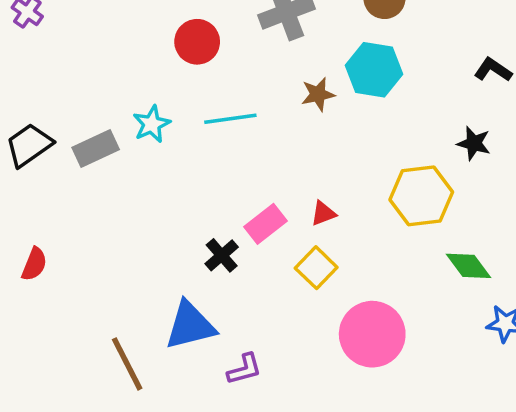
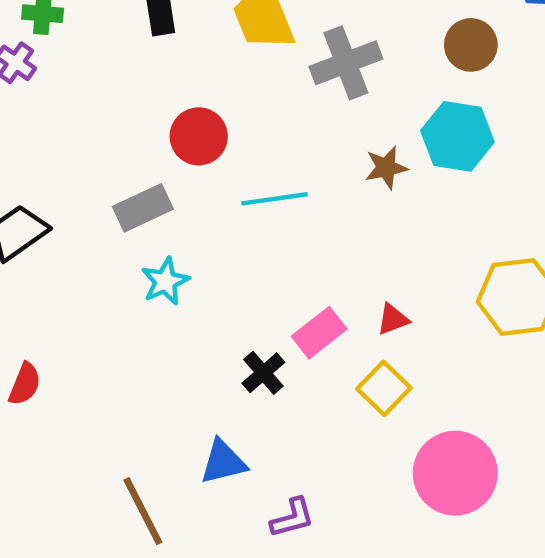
red circle: (197, 42) -> (199, 136), moved
cyan star: (152, 124) -> (165, 281), moved
gray rectangle: (96, 149) -> (143, 208), moved
blue triangle: (190, 325) -> (223, 462), size x0.7

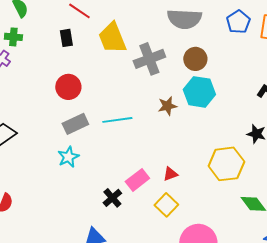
brown circle: (471, 45) -> (195, 59), moved
red circle: (199, 136) -> (68, 87), moved
gray rectangle: (143, 208) -> (75, 124), moved

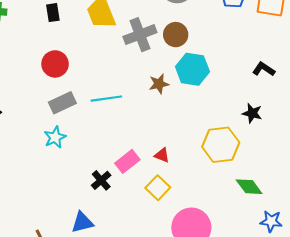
brown circle: (195, 59) -> (176, 35), moved
red triangle: (170, 174) -> (162, 155), turned 42

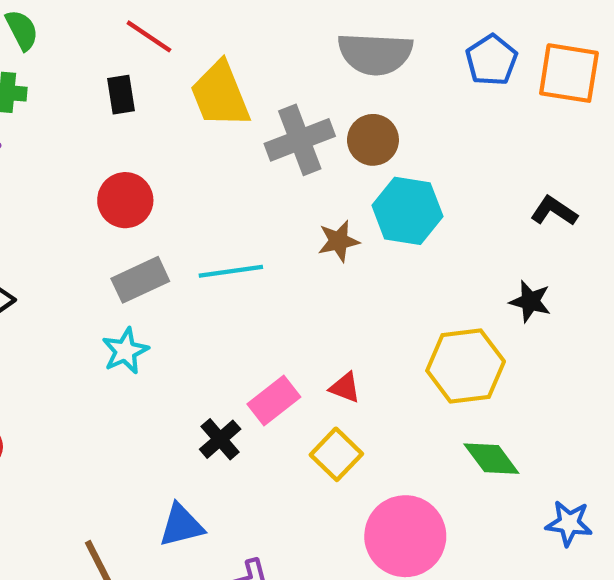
green diamond: (249, 187) -> (491, 459), moved

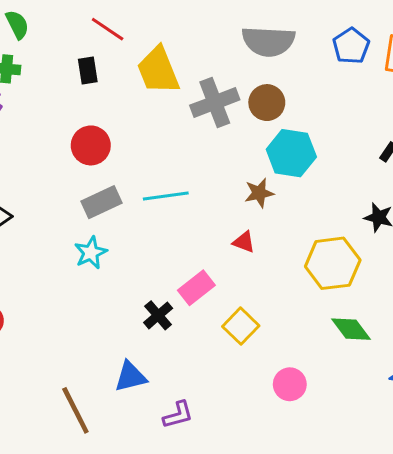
brown star: (339, 241) -> (259, 193), moved
red triangle: (345, 388) -> (244, 242), moved
pink circle: (405, 536) -> (290, 384), size x0.6

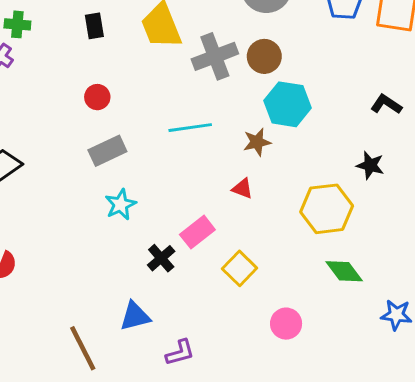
red circle: (91, 145) -> (97, 97), size x0.7
cyan line: (166, 196) -> (190, 128), moved
cyan star: (91, 253) -> (121, 204), moved

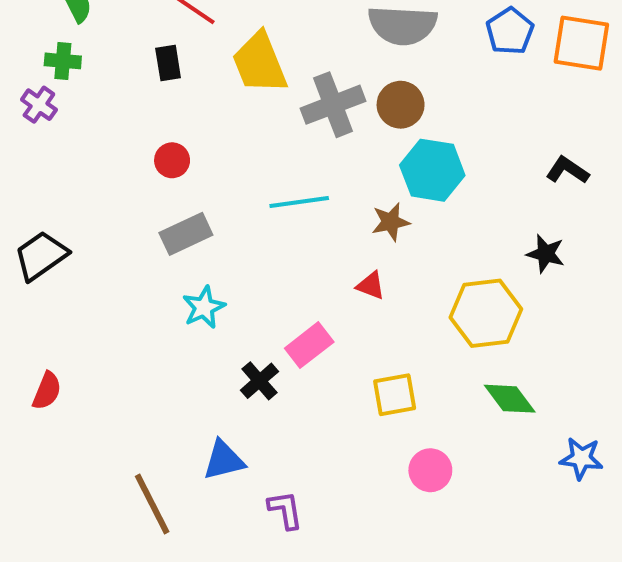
yellow square: (240, 268) -> (395, 395), moved, turned 36
purple L-shape: (180, 353) -> (285, 510), turned -84

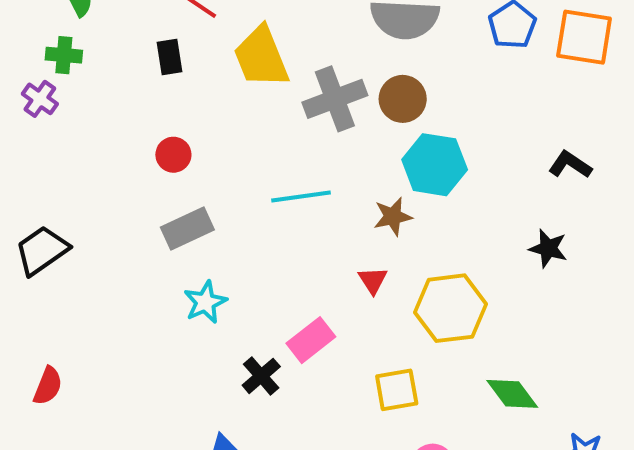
red triangle: (371, 285) -> (373, 280), turned 36
yellow hexagon: (486, 313) -> (450, 308), moved

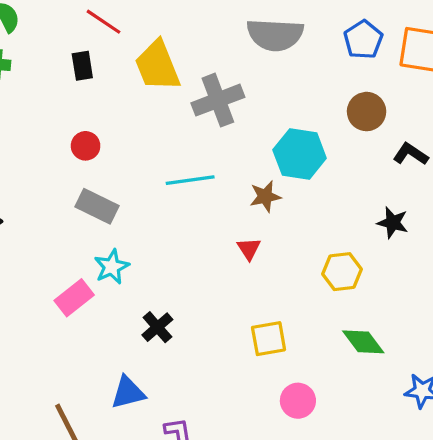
brown circle: (403, 99) -> (367, 112), moved
gray rectangle: (187, 228) -> (97, 206), turned 51
yellow hexagon: (450, 308) -> (342, 272), moved, size x0.7
pink rectangle: (311, 340) -> (74, 298), moved

